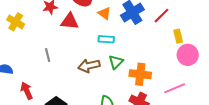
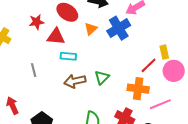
orange triangle: (104, 13) -> (91, 29), turned 40
red line: (162, 16) -> (149, 65), moved
cyan rectangle: (106, 39) -> (68, 56), moved
orange cross: (140, 74) -> (138, 89), moved

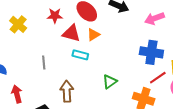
blue cross: (119, 28) -> (151, 52), moved, turned 30
orange triangle: (91, 29) -> (93, 35), moved
brown arrow: (75, 81) -> (67, 91), moved, turned 90

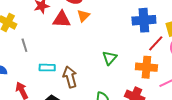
cyan rectangle: (80, 55) -> (47, 68), moved
gray line: (44, 63) -> (24, 45), moved

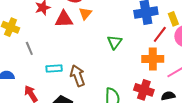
green triangle: (110, 58) -> (114, 42), moved

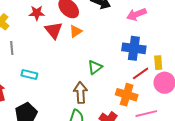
red triangle: (64, 19) -> (54, 30), turned 36
brown arrow: (78, 76) -> (80, 93), moved

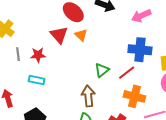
red star: (37, 13) -> (38, 55), moved
orange triangle: (76, 31) -> (81, 35), turned -40
red line: (141, 73) -> (127, 73), moved

